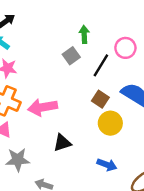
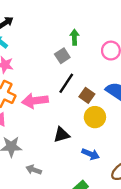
black line: (101, 65) -> (66, 83), moved
black triangle: (62, 143) -> (62, 135), moved

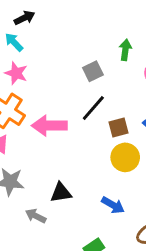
green arrow: (75, 37) -> (125, 50), moved
brown square: (87, 95) -> (118, 127), turned 32
black triangle: (62, 135) -> (61, 193), moved

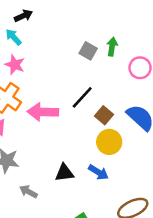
gray square: (93, 71) -> (88, 51), moved, turned -36
brown square: (118, 127) -> (104, 115), turned -36
black triangle: (61, 193) -> (64, 173), moved
blue arrow: (113, 205) -> (98, 172), moved

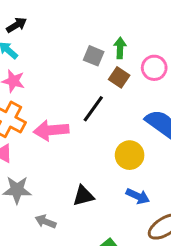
brown square: (104, 115) -> (119, 77), moved
blue arrow: (98, 172) -> (138, 196), moved

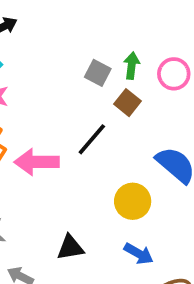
pink circle: (154, 68) -> (174, 74), moved

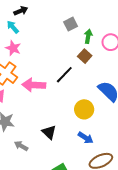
gray square: (98, 73) -> (71, 24), moved, turned 32
black triangle: (70, 248) -> (49, 132), turned 49

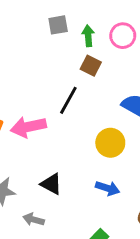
gray square: (71, 24) -> (58, 25), turned 32
black triangle: (49, 132) -> (51, 184), moved
blue arrow: (86, 138) -> (108, 188), moved

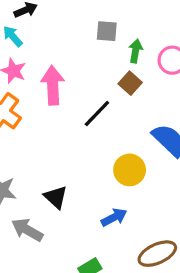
pink arrow: (28, 127) -> (53, 85), moved, turned 84
blue arrow: (108, 188) -> (114, 217), turned -60
gray arrow: (34, 219) -> (27, 230), size x1.4

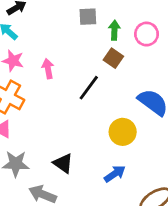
pink arrow: (53, 85) -> (48, 69), size x0.6

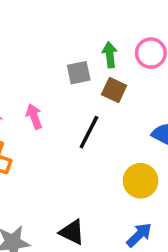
gray square: (88, 17) -> (79, 73), moved

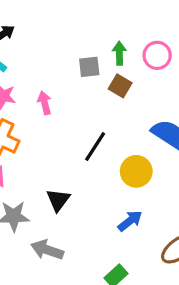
black line: (89, 132) -> (95, 147), moved
black triangle: (72, 232) -> (58, 200), moved, turned 35

